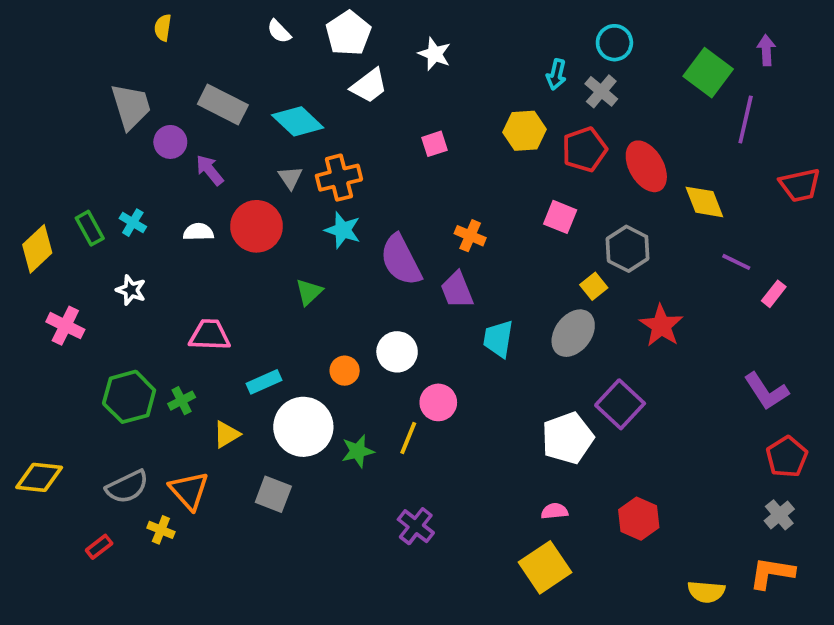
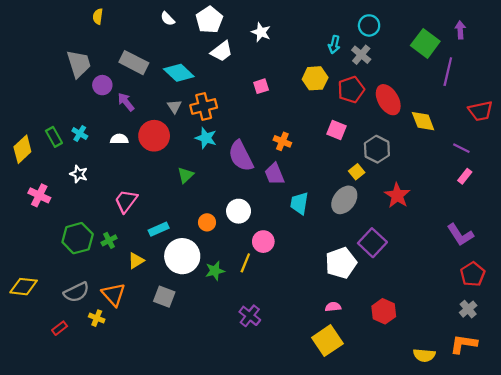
purple line: (736, 262) -> (461, 148), moved
pink trapezoid: (210, 335) -> (126, 201), turned -55

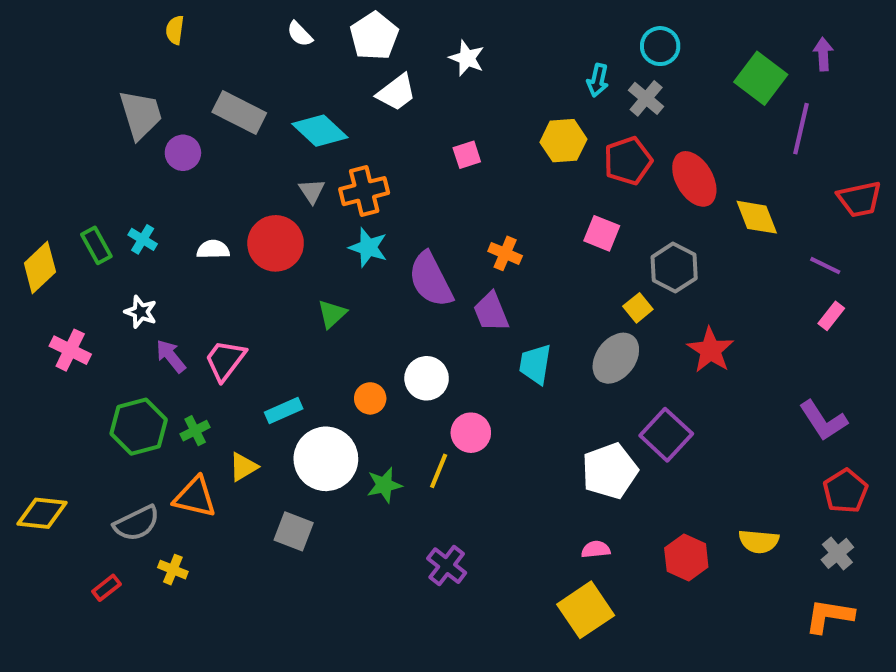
purple arrow: (126, 102) -> (171, 356), moved
orange triangle: (114, 294) -> (195, 497), moved, turned -35
yellow semicircle: (424, 355) -> (759, 541), moved

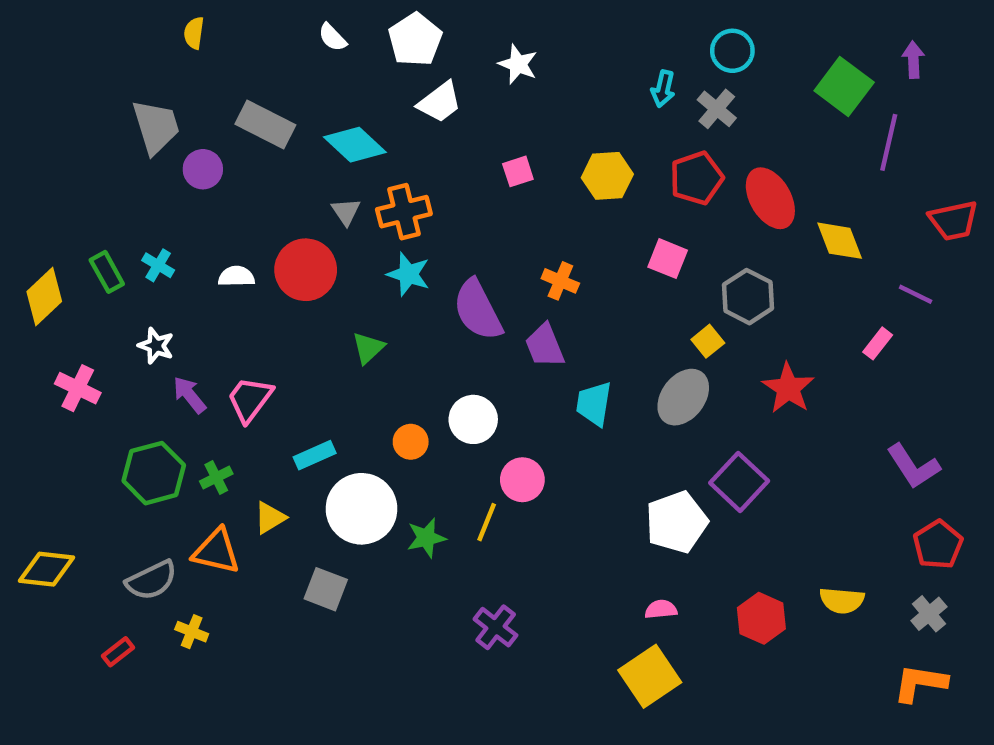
yellow hexagon: (563, 141) -> (607, 176), moved
pink rectangle: (831, 316) -> (878, 343), moved

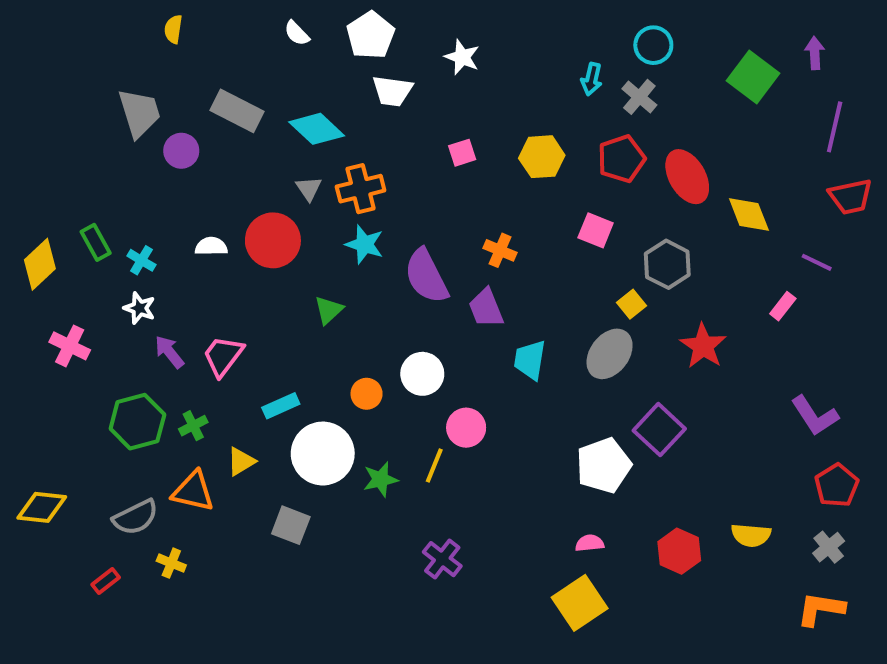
white trapezoid: (440, 102) -> (392, 91), turned 45
purple line: (889, 142) -> (835, 127), moved
cyan cross: (158, 265) -> (141, 260), moved

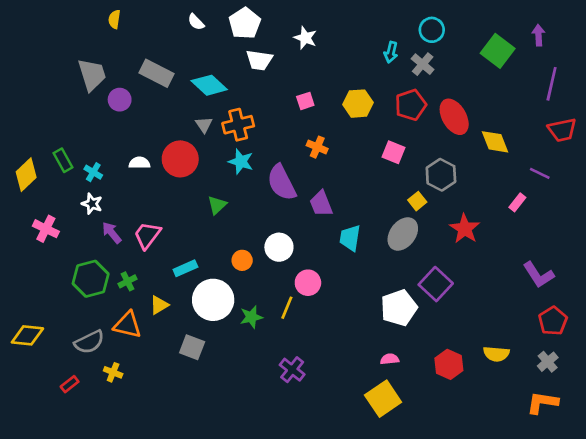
orange cross: (500, 250) -> (317, 147), moved

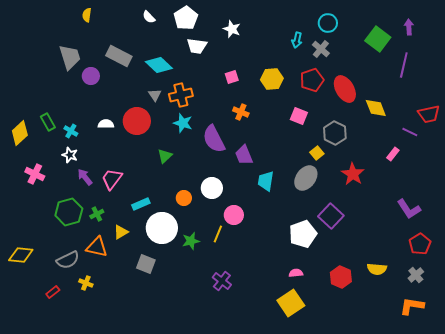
purple line: (552, 84) -> (404, 65), moved
red trapezoid: (562, 130) -> (429, 114), moved

